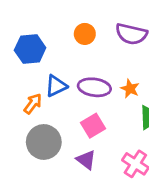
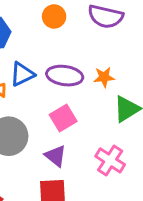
orange star: (130, 89) -> (104, 77), turned -30

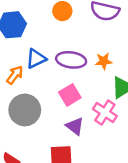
purple triangle: (56, 156) -> (75, 126), moved
pink cross: (110, 160) -> (105, 112), moved

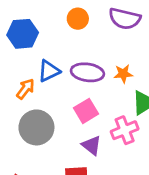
pink cross: (105, 112) -> (125, 130), turned 35

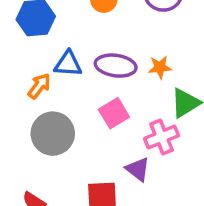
blue triangle: (49, 71) -> (68, 64), turned 30
purple triangle: (92, 145) -> (138, 169), moved

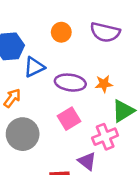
blue triangle: (68, 64) -> (34, 67), moved, turned -30

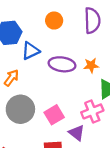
purple semicircle: (105, 32) -> (92, 21), turned -105
pink square: (69, 119) -> (54, 115), moved

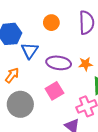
blue triangle: (31, 51) -> (30, 51), turned -30
pink square: (54, 115) -> (54, 91), moved

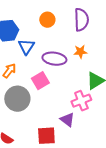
orange star: (86, 64) -> (80, 52), moved
pink square: (54, 91) -> (40, 81), moved

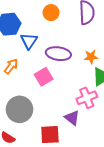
orange star: (80, 52) -> (91, 57), moved
gray circle: (17, 99) -> (19, 109), moved

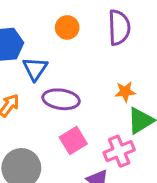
purple ellipse: (58, 54) -> (61, 99), moved
pink square: (44, 77) -> (73, 141), moved

